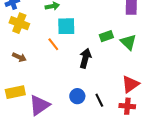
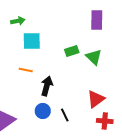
orange line: (53, 44) -> (26, 70), moved, turned -40
black arrow: (85, 58) -> (47, 86), moved
red cross: (127, 106) -> (105, 121), moved

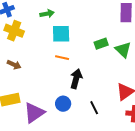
orange line: (26, 70) -> (62, 58), moved
blue circle: (43, 111) -> (63, 104), moved

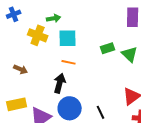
yellow cross: (14, 31) -> (38, 35), moved
black arrow: (76, 79) -> (60, 83), moved
blue circle: (63, 104) -> (70, 108), size x1.5

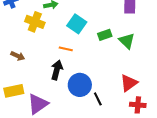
cyan square: (68, 38) -> (77, 24), moved, turned 36
blue circle: (70, 108) -> (80, 85), moved

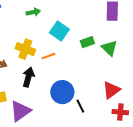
yellow cross: (35, 22) -> (25, 49), moved
orange line: (66, 49) -> (48, 56), turned -32
black arrow: (57, 70) -> (28, 77), moved

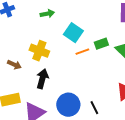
orange line: (48, 56) -> (82, 52), moved
blue circle: (62, 92) -> (68, 105), moved

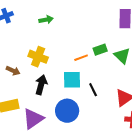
cyan square: (73, 33) -> (72, 80), moved, turned -36
black line: (94, 108) -> (93, 90), moved

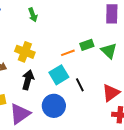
green arrow: (46, 20) -> (33, 15), turned 80
cyan square: (72, 80) -> (59, 75), turned -30

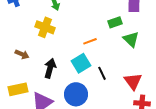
green rectangle: (87, 45) -> (115, 22), moved
yellow cross: (25, 52) -> (45, 27), moved
red triangle: (111, 93) -> (133, 81), turned -30

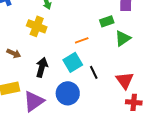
green triangle: (131, 39) -> (123, 38), turned 42

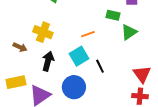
green rectangle: (107, 21) -> (113, 15), turned 32
yellow cross: (37, 26) -> (43, 32), moved
red triangle: (125, 80) -> (142, 74), moved

